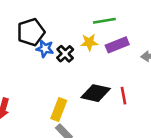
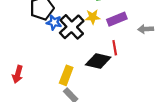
black cross: (65, 54) -> (72, 27), size x1.6
red line: (123, 96) -> (115, 48), moved

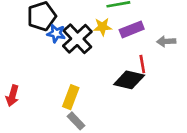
red line: (115, 48) -> (142, 64), moved
black diamond: (98, 61) -> (129, 80), moved

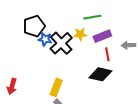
red line: (142, 64) -> (107, 54), moved

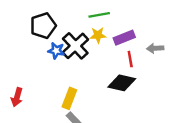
green line: (92, 17) -> (99, 15), moved
blue star: (45, 39) -> (56, 51), moved

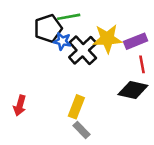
green line: (99, 15) -> (69, 17), moved
yellow star: (98, 35) -> (107, 39), size x1.6
blue star: (56, 51) -> (62, 41), moved

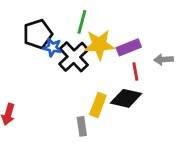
green line: (69, 17) -> (82, 22), moved, turned -65
yellow rectangle: (76, 107) -> (98, 105), moved
gray rectangle: (82, 130) -> (82, 126), moved, turned 36

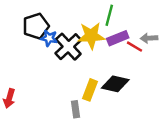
green line: (82, 22) -> (109, 15), moved
gray arrow: (164, 59) -> (149, 38), moved
red line: (135, 71) -> (135, 47), moved, turned -49

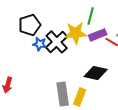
blue star: (49, 38) -> (40, 44), moved
yellow rectangle: (90, 90) -> (80, 97), moved
gray rectangle: (76, 109) -> (63, 94), size x1.6

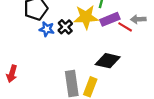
black cross: (57, 42) -> (65, 27), size x0.6

